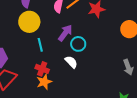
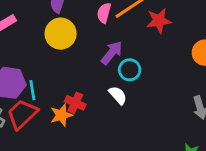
cyan line: (40, 45) -> (32, 90), moved
orange star: (44, 82) -> (61, 115), moved

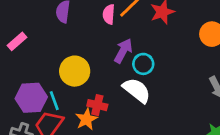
yellow circle: (61, 34) -> (75, 71), moved
white semicircle: (118, 95) -> (137, 90), size x1.5

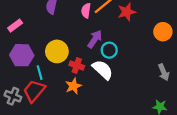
purple hexagon: (31, 98) -> (22, 55), moved
red cross: (97, 105) -> (77, 66), moved
orange star: (86, 119) -> (73, 86), moved

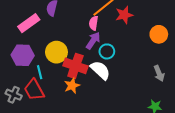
pink semicircle: (86, 11) -> (94, 23), moved
pink rectangle: (15, 26) -> (29, 23), moved, size x1.5
red cross: (77, 66) -> (75, 66), size x1.6
red trapezoid: (34, 91) -> (34, 90), turned -70

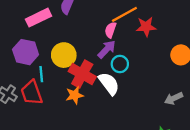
gray arrow: (159, 73) -> (174, 98), turned 77

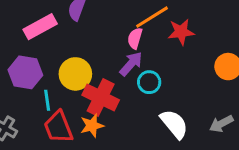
white semicircle: (109, 84) -> (174, 124), moved
red trapezoid: (32, 93) -> (58, 127), moved

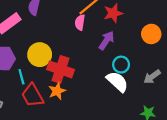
purple arrow: (131, 64) -> (107, 40), moved
cyan circle: (149, 82) -> (121, 65), moved

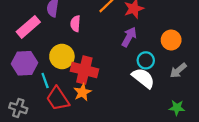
pink semicircle: (80, 22) -> (75, 24), moved
orange circle: (151, 34) -> (171, 40), moved

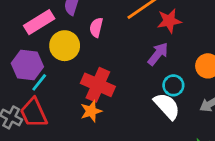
yellow circle: (62, 56) -> (65, 46), moved
cyan line: (45, 81) -> (39, 82), moved, turned 49
red trapezoid: (58, 99) -> (34, 113), moved

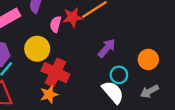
red star: (169, 21) -> (73, 17), moved
yellow circle: (65, 46) -> (37, 49), moved

